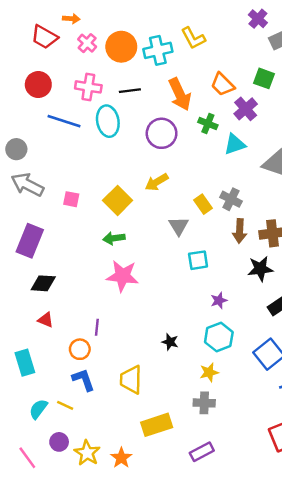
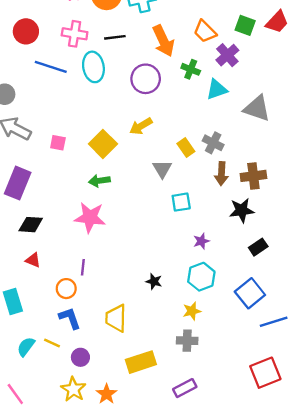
pink star: (122, 276) -> (90, 217), moved
purple circle: (59, 442) -> (80, 357), moved

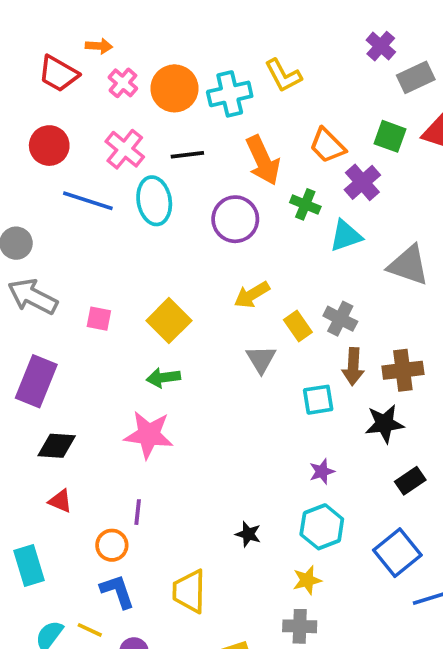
pink cross: (75, 34) -> (125, 149), turned 30
yellow arrow: (141, 126) -> (252, 295), moved
cyan square: (181, 202) -> (318, 400), moved

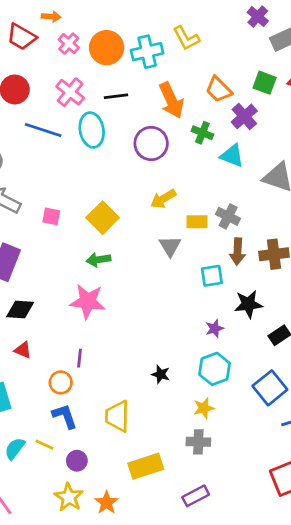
cyan triangle: (346, 236) -> (232, 156), turned 40
yellow rectangle: (298, 326) -> (197, 222), turned -55
black star: (384, 424) -> (248, 304), moved

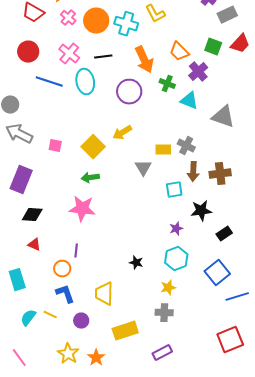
cyan cross: (147, 52) -> (126, 24), turned 30
yellow arrow: (163, 199) -> (122, 133), moved
purple circle: (77, 461) -> (81, 321), moved

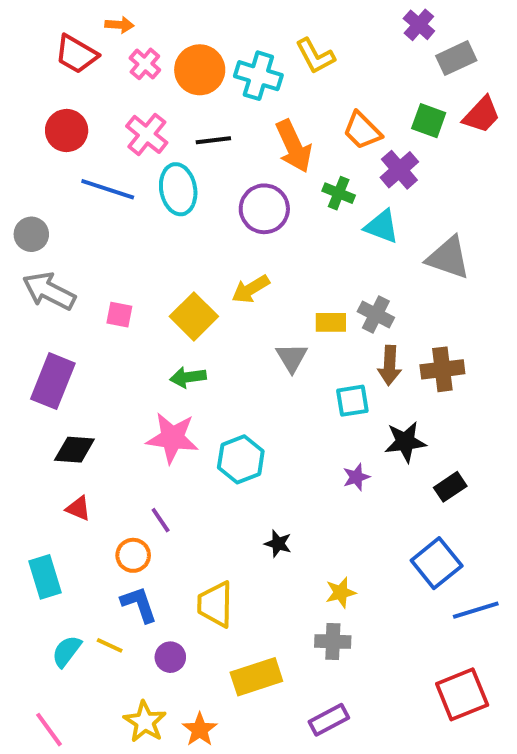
purple line: (76, 251) -> (161, 520), turned -40
cyan hexagon: (176, 259) -> (241, 459), moved

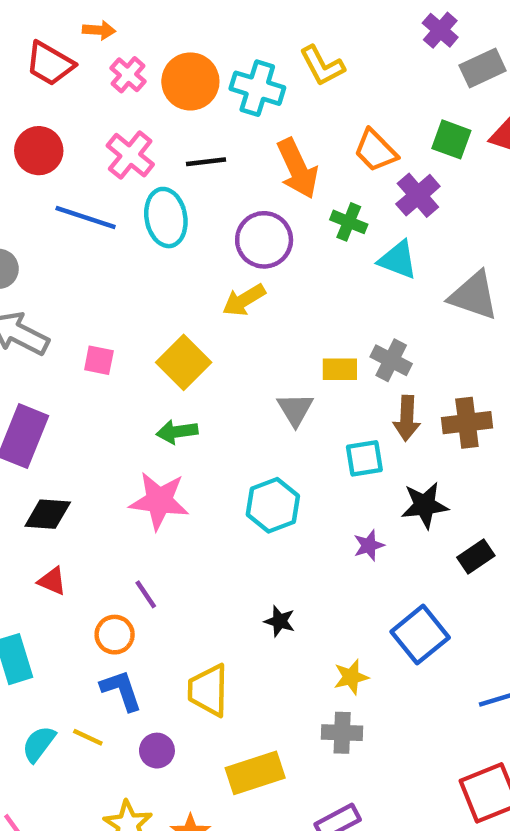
yellow arrow: (251, 289) -> (244, 300), moved
cyan hexagon: (241, 459) -> (273, 505), moved
blue square: (437, 563) -> (420, 635), moved

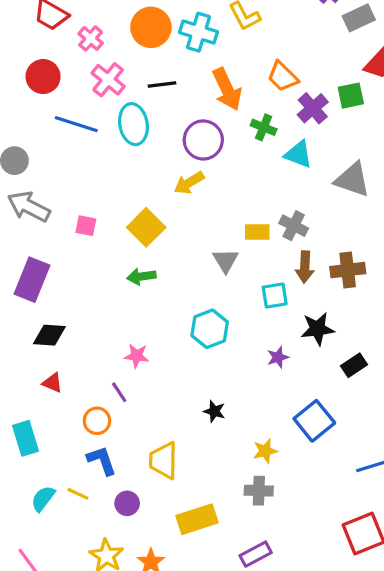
pink cross: (128, 75) -> (91, 38), moved
green square: (451, 139) -> (351, 96), moved, turned -32
pink star: (159, 501) -> (137, 356), moved, size x0.6

